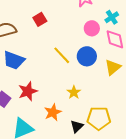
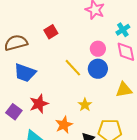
pink circle: (92, 28) -> (98, 49), moved
yellow triangle: (113, 67) -> (124, 90), moved, turned 30

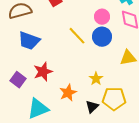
yellow star: (85, 105) -> (96, 79), moved

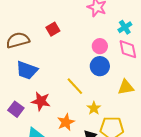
yellow line: (77, 36) -> (75, 86), moved
red star: (43, 72) -> (41, 101), turned 30

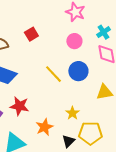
pink circle: (100, 46) -> (74, 41), moved
yellow line: (75, 86) -> (53, 74), moved

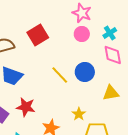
red square: (31, 34) -> (38, 35), size x1.5
pink circle: (74, 41) -> (82, 34), moved

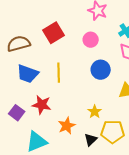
pink circle: (82, 34) -> (91, 40), moved
yellow line: (60, 75) -> (59, 73), moved, turned 42

